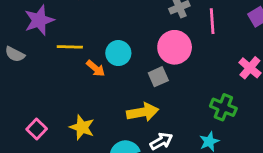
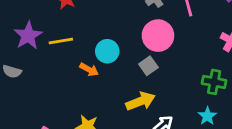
yellow line: (70, 47) -> (61, 41), moved

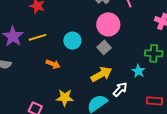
orange arrow: (89, 70) -> (53, 64), moved
cyan star: (207, 116) -> (138, 71), moved

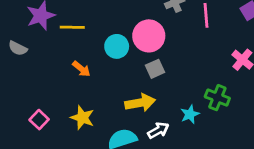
pink circle: (108, 24) -> (149, 36), moved

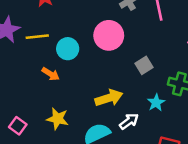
cyan circle: (117, 46) -> (68, 49), moved
gray square: (155, 69) -> (144, 65), moved

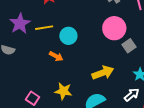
pink circle: (109, 35) -> (114, 28), moved
white arrow: (129, 121) -> (132, 95), moved

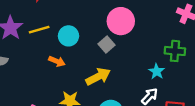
gray square: (129, 46) -> (106, 45), moved
yellow arrow: (103, 73) -> (98, 77), moved

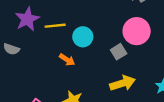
yellow arrow: (98, 77) -> (122, 83), moved

